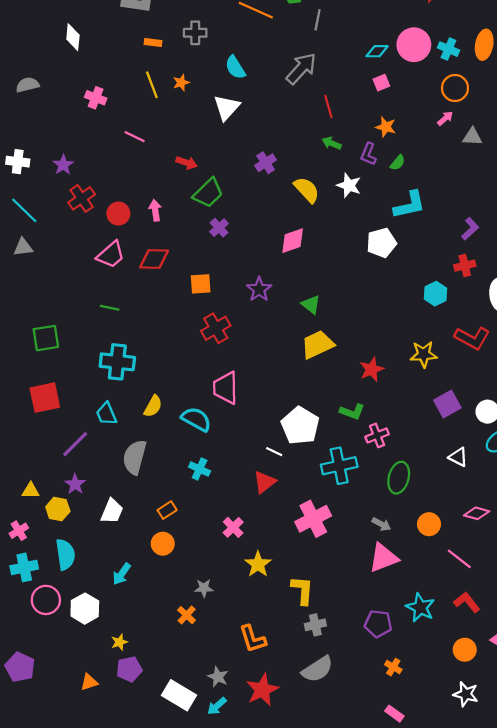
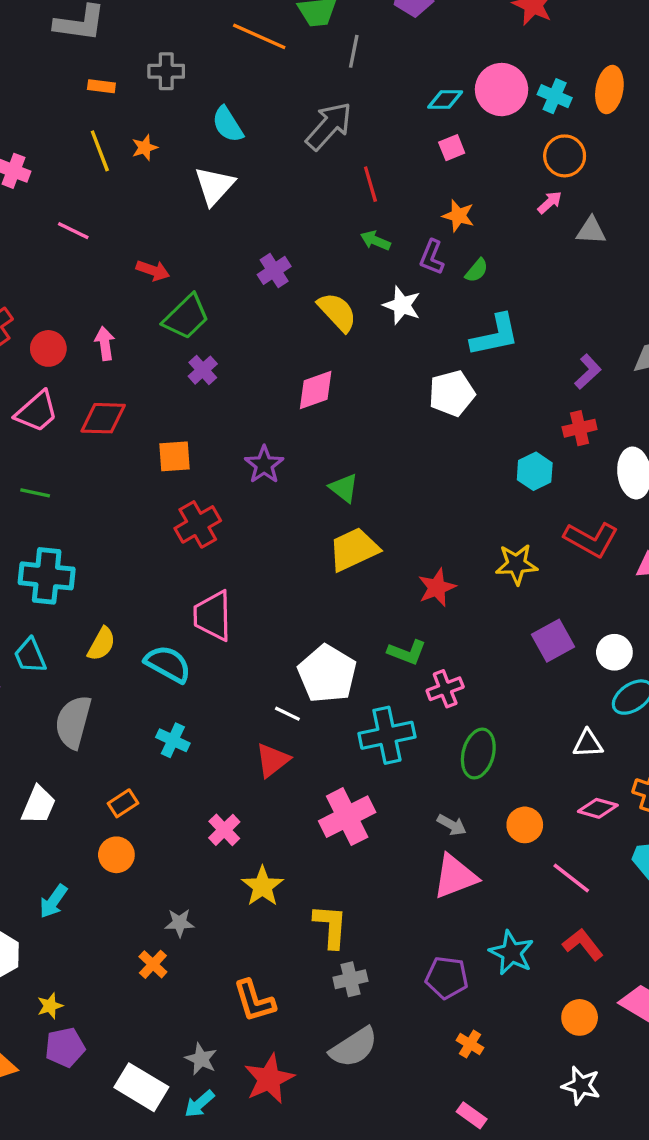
white triangle: (458, 457) -> (588, 744), moved, turned -30

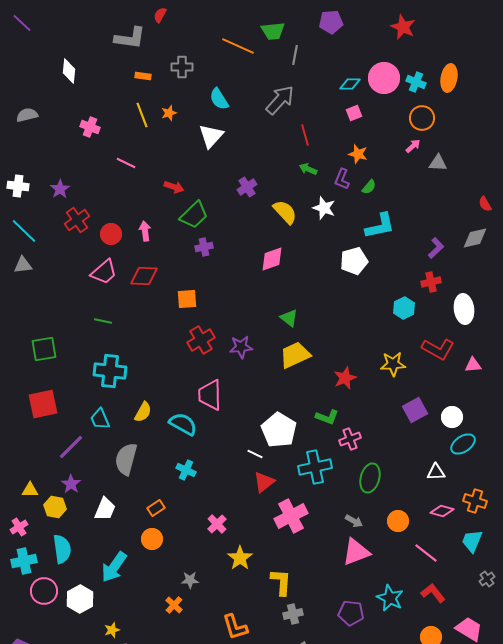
purple cross: (203, 370) -> (204, 247), turned 30
purple star: (264, 465) -> (241, 347), moved, turned 30
red triangle: (272, 760) -> (264, 482), moved
cyan arrow: (53, 901) -> (114, 567), size x1.5

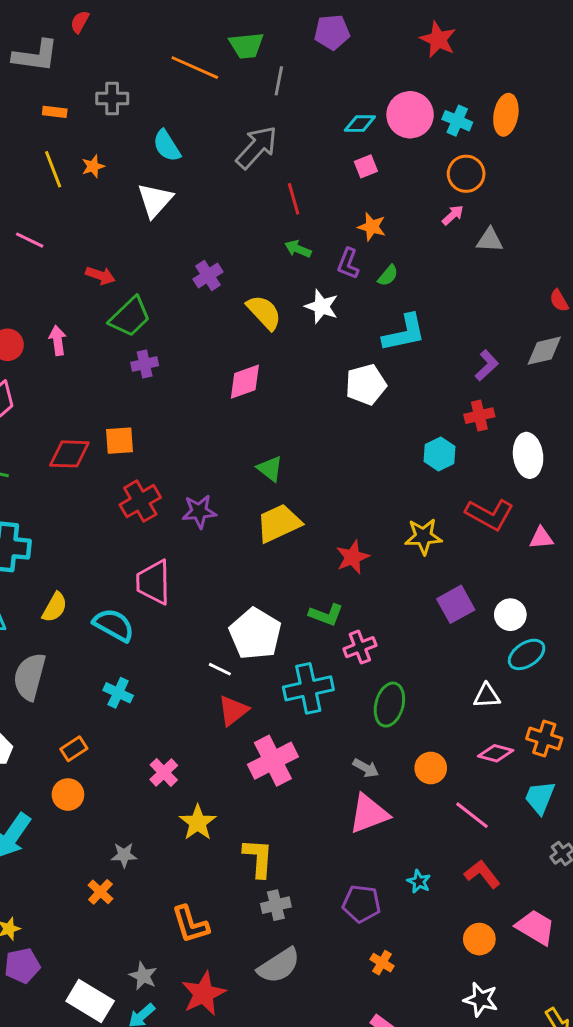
red diamond: (144, 276) -> (69, 454), moved
cyan star: (390, 598) -> (419, 882), size x0.6

